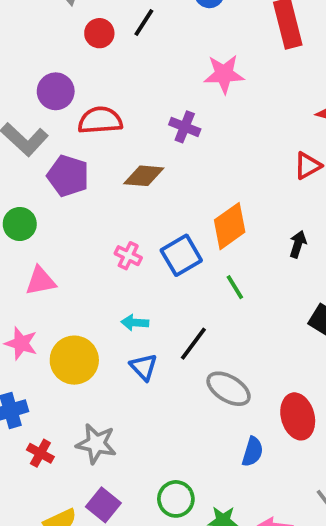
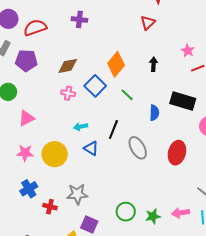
brown diamond: (144, 176) -> (68, 66), moved
gray ellipse: (229, 389) -> (138, 148), turned 45
red ellipse: (298, 416) -> (177, 153), turned 45
blue semicircle: (253, 452) -> (154, 113), moved

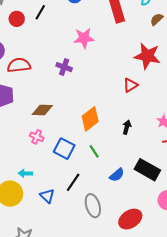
blue square: (95, 86) -> (64, 149), moved, turned -30
blue semicircle: (154, 113) -> (117, 175), turned 35
cyan arrow: (81, 127) -> (25, 173), moved
red ellipse: (177, 153) -> (130, 219), turned 30

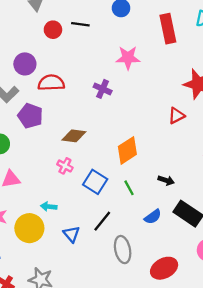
black line: (40, 12) -> (80, 24), turned 63
black arrow: (127, 127) -> (166, 180), moved, turned 88

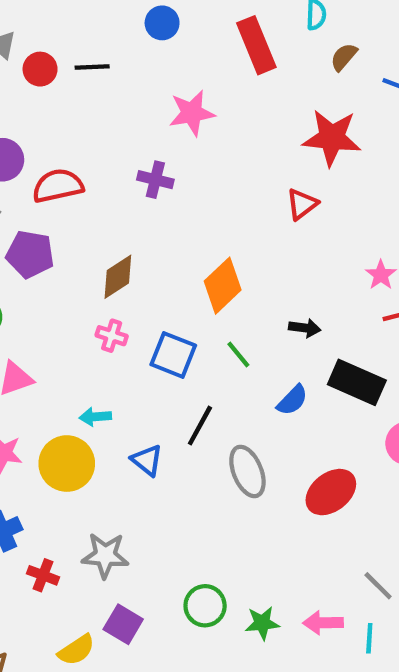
red circle: (53, 30) -> (40, 69), moved
brown diamond: (74, 136) -> (118, 277), turned -30

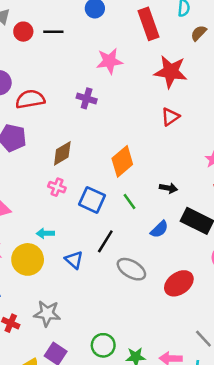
red star: (332, 138) -> (171, 72), moved
gray ellipse: (247, 471) -> (131, 269), turned -40

